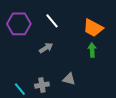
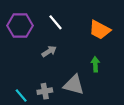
green arrow: (92, 50) -> (95, 64), moved
gray triangle: (69, 79) -> (74, 85), size x1.5

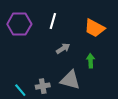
white line: (56, 22) -> (53, 21), turned 56
gray arrow: (49, 51) -> (63, 48), moved

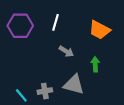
gray arrow: (63, 48) -> (66, 51), turned 64

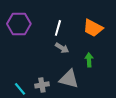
white line: (56, 22) -> (58, 28), moved

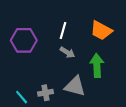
purple hexagon: (19, 24) -> (24, 40), moved
green arrow: (89, 60) -> (97, 65), size x1.5

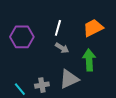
orange trapezoid: (101, 31) -> (93, 28), turned 125
gray triangle: (75, 86) -> (69, 79), turned -40

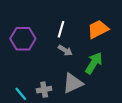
green arrow: (89, 60) -> (94, 63), turned 35

